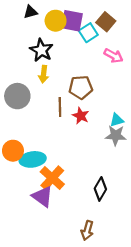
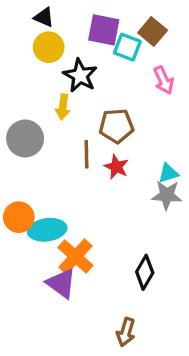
black triangle: (30, 12) -> (44, 17), turned 40
yellow circle: (56, 21) -> (49, 47), moved
cyan square: (88, 33) -> (127, 47), turned -36
black star: (41, 50) -> (80, 76), moved
pink arrow: (113, 56) -> (164, 80), turned 36

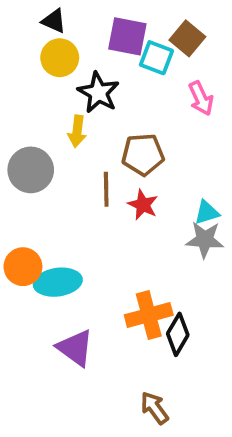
orange cross: (75, 257) -> (149, 315), moved, turned 33
brown arrow: (126, 332) -> (154, 408), turned 128

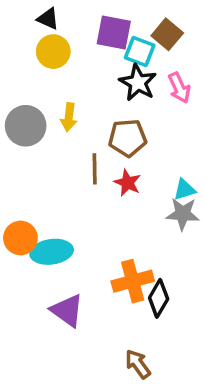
black star: (98, 93) -> (138, 83), moved
gray circle: (31, 170) -> (26, 126), moved

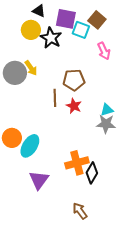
black triangle: (48, 19) -> (39, 11), moved
black star: (138, 83) -> (51, 38), moved
yellow arrow: (69, 117) -> (31, 68), moved, turned -42
cyan ellipse: (52, 252) -> (30, 146), turned -50
purple triangle: (67, 310) -> (39, 180), turned 30

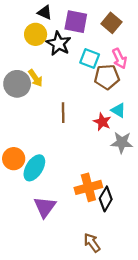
cyan square: (81, 30) -> (90, 59), moved
brown pentagon: (74, 80) -> (107, 77), moved
red star: (74, 106) -> (102, 122), moved
cyan triangle: (107, 110) -> (118, 110), moved, turned 48

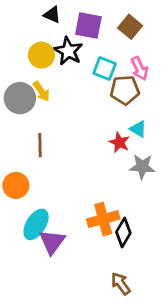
yellow circle: (36, 34) -> (41, 55), moved
brown line: (63, 113) -> (40, 145), moved
cyan ellipse: (34, 168) -> (36, 224), moved
brown arrow: (92, 243) -> (121, 284), moved

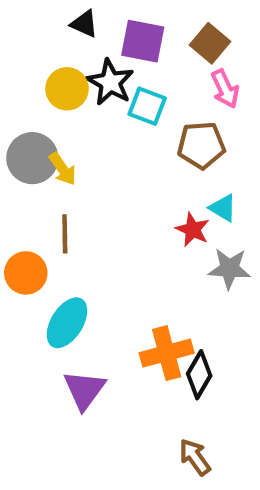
cyan square: (105, 69) -> (147, 106), moved
pink arrow: (140, 69) -> (225, 89), moved
yellow arrow: (41, 91) -> (63, 169), moved
orange circle: (16, 185) -> (26, 273), moved
cyan ellipse: (36, 224) -> (67, 323), moved

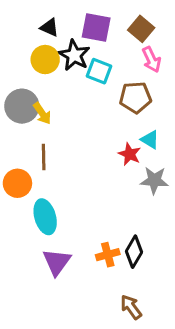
black triangle: (84, 24) -> (50, 27), moved
cyan ellipse: (67, 323) -> (45, 217), turned -48
orange cross: (167, 353) -> (108, 255), moved, size x0.7

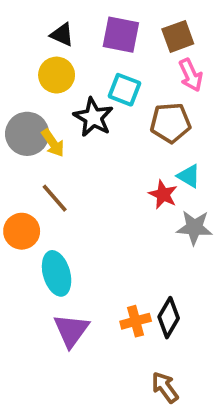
brown square: (141, 29) -> (178, 36), turned 30
black star: (74, 55) -> (93, 117), moved
brown line: (44, 157) -> (55, 198), turned -40

